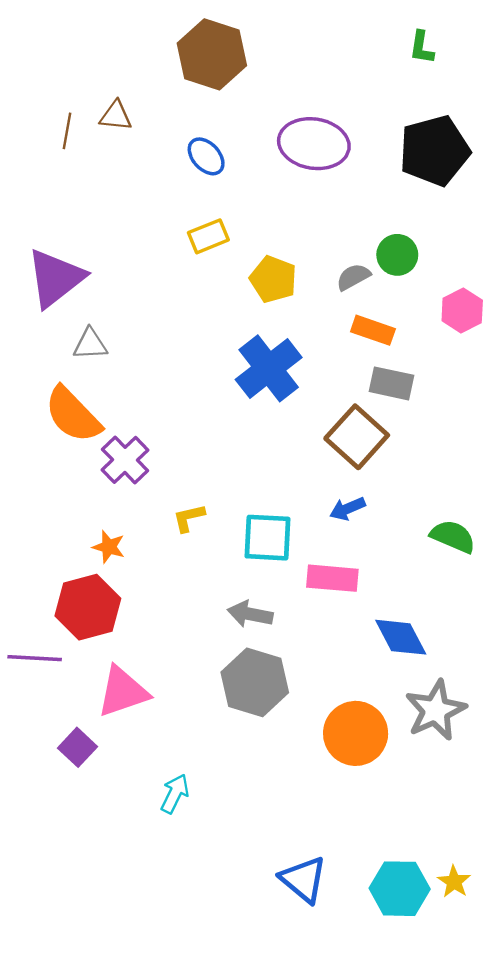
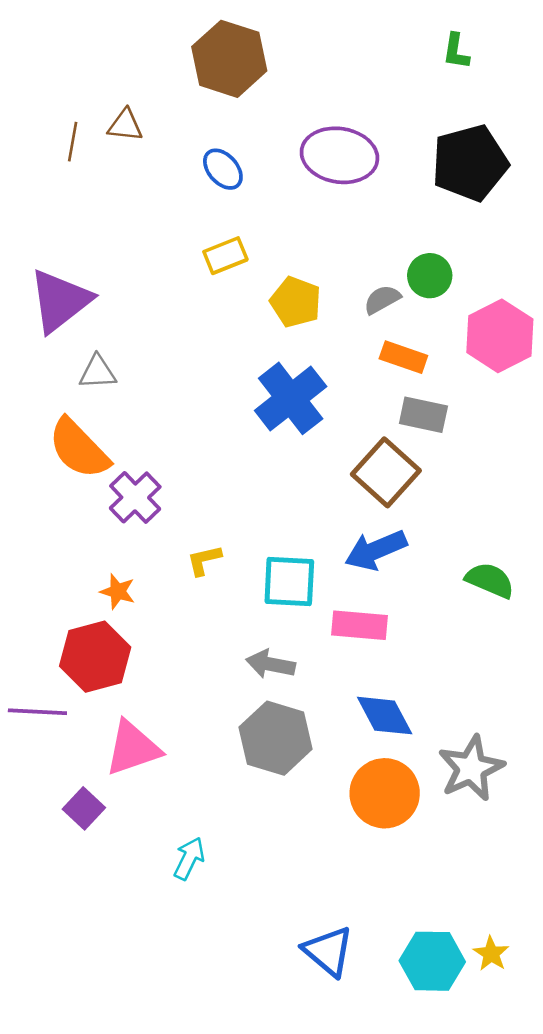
pink hexagon: (462, 310) -> (500, 336), size x1.5
blue arrow: (347, 509) -> (376, 550), size x1.6
blue diamond: (401, 637) -> (385, 716), moved

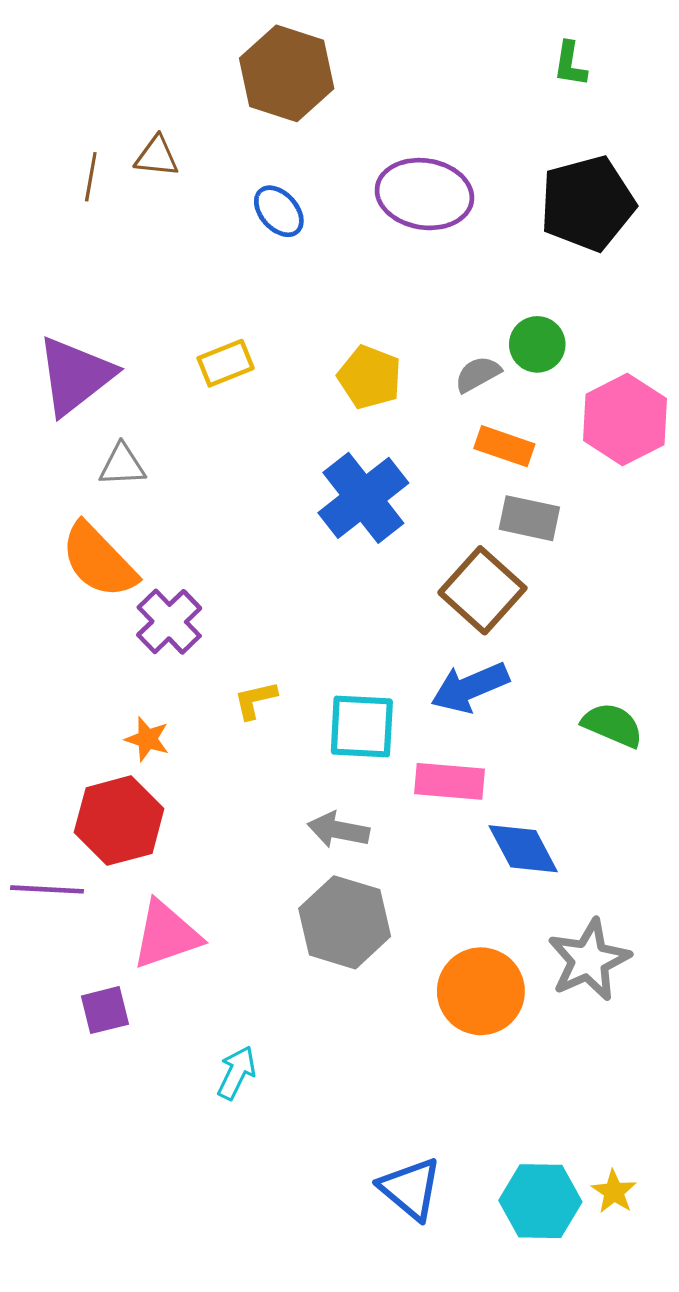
yellow rectangle: (225, 256) -> (226, 363), moved
blue diamond: (385, 716) -> (523, 849), moved
purple square: (84, 808) -> (105, 1010), turned 33

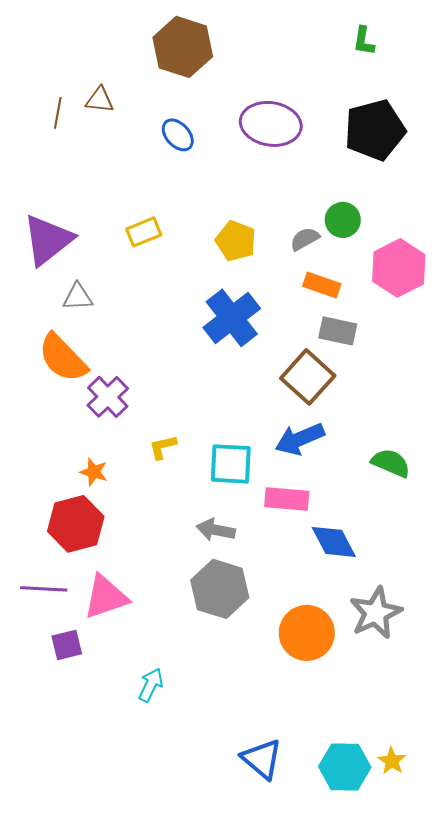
purple line: (47, 889) -> (44, 589), moved

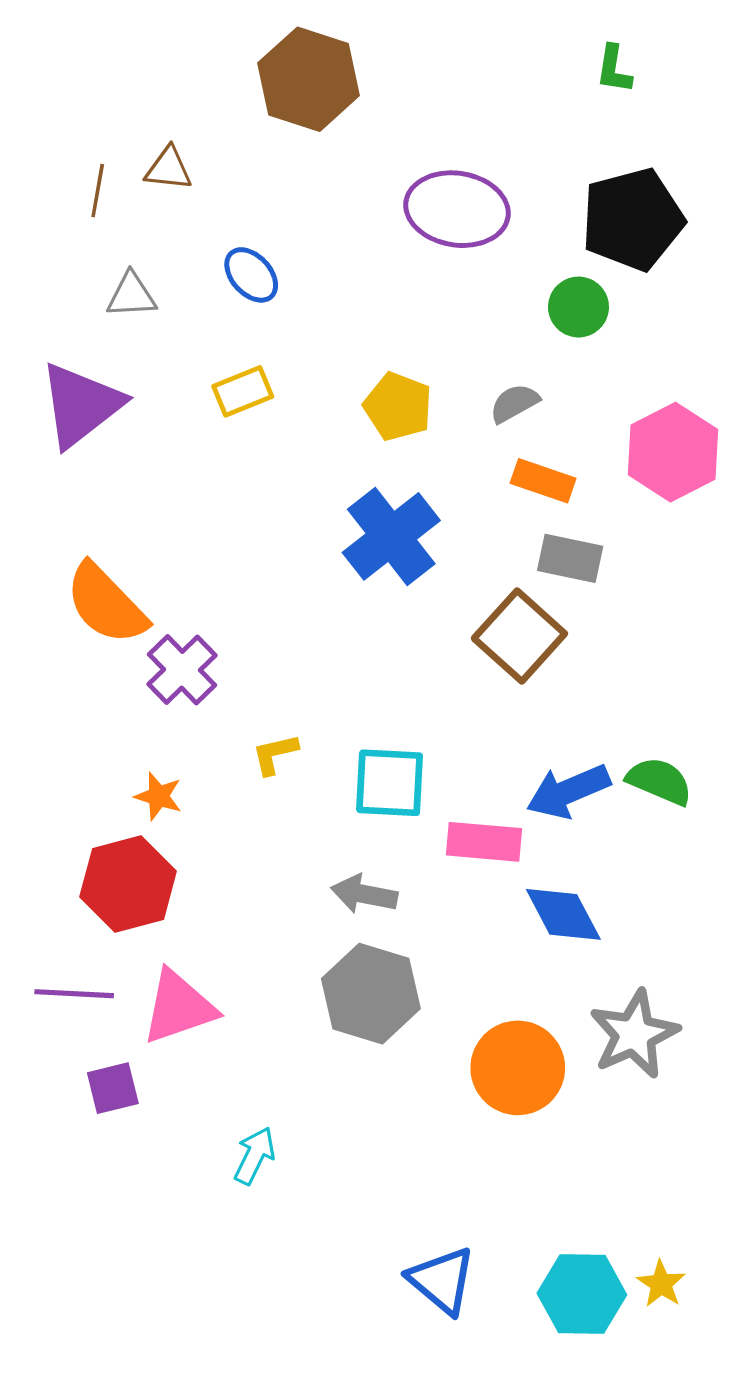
blue ellipse: (178, 135) -> (251, 275), moved
green circle: (343, 220) -> (578, 307), moved
gray triangle: (78, 297) -> (131, 295), moved
blue arrow: (300, 439) -> (568, 791), moved

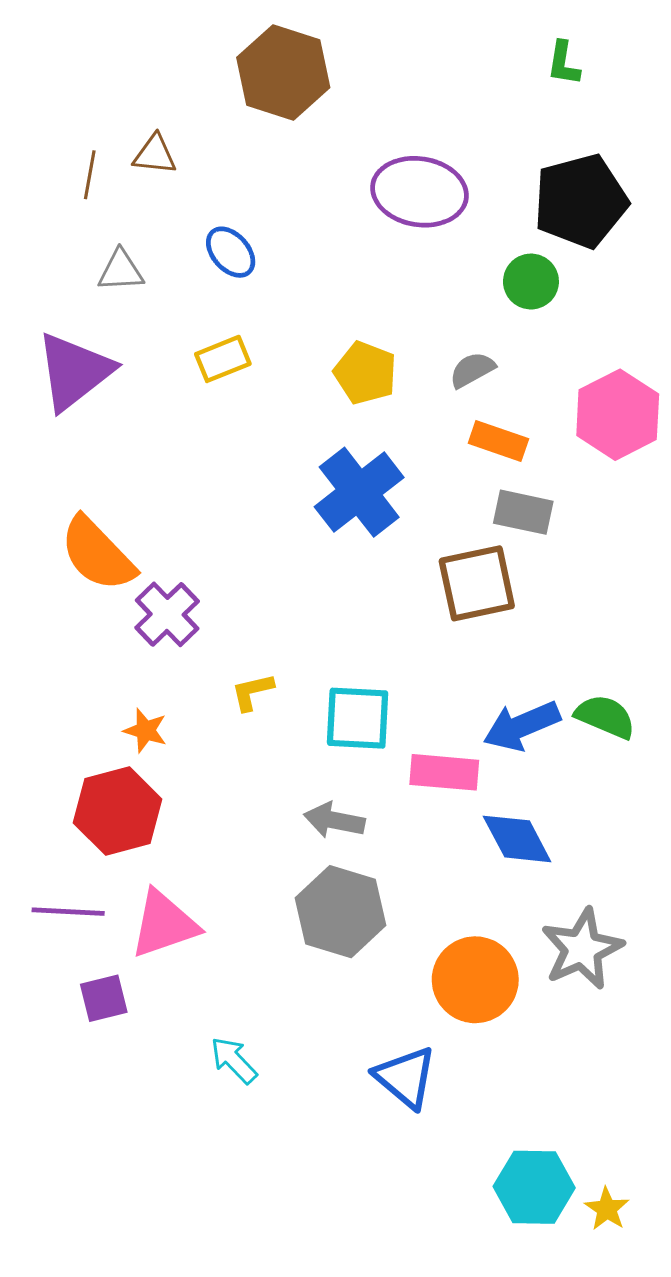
brown square: (519, 636) -> (477, 583), turned 36
cyan arrow: (255, 1156) -> (234, 1060), turned -70
blue triangle: (442, 1280) -> (406, 1077), moved
yellow star: (661, 1284) -> (607, 1209), moved

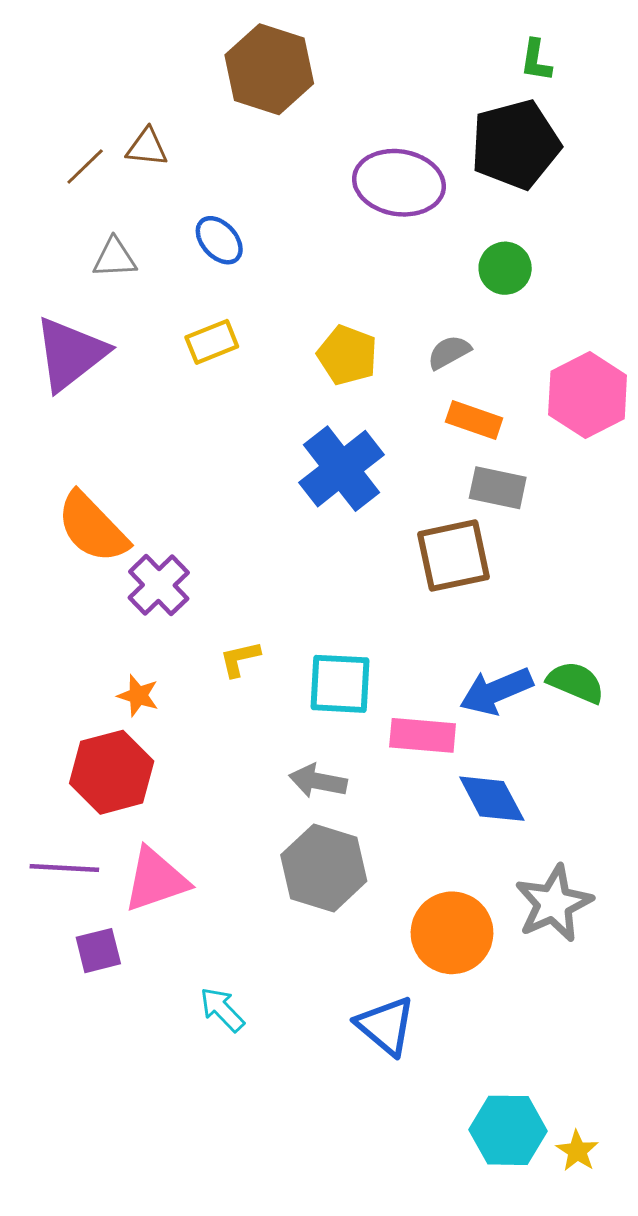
brown line: (90, 175) -> (85, 167), turned 36
black pentagon: (581, 201) -> (515, 144), moved

